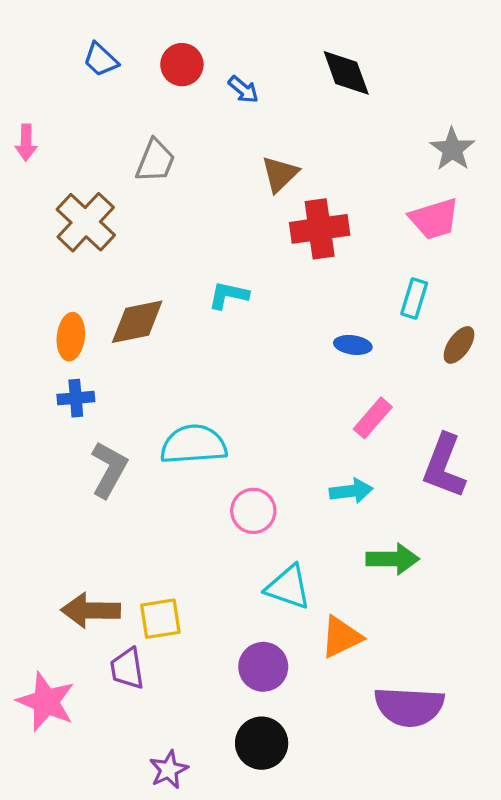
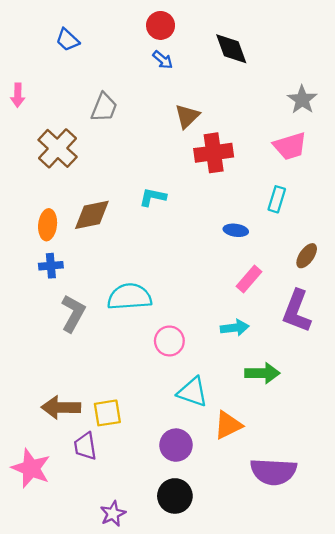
red circle: (182, 65) -> (161, 25), moved
brown ellipse: (459, 345) -> (307, 256), moved

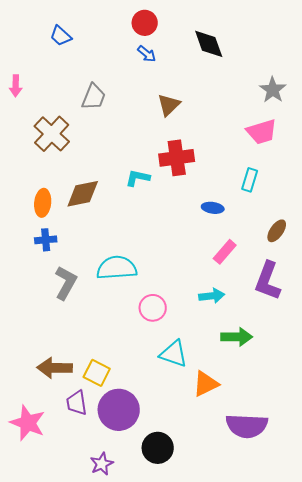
red cross: (214, 153) -> (177, 158), moved
yellow square: (107, 413) -> (97, 373), turned 36
purple circle: (176, 445) -> (119, 410), moved, size x1.4

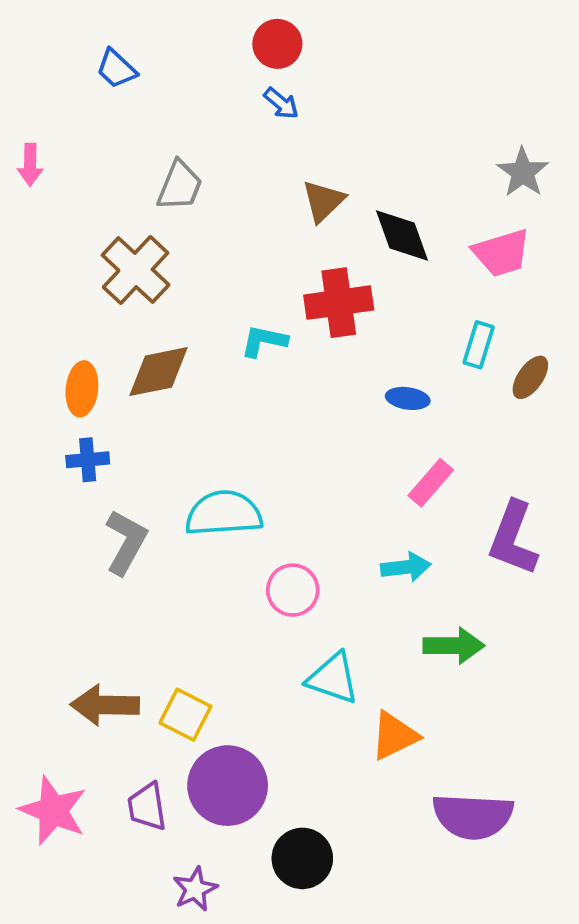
black diamond: (209, 44) -> (402, 236), moved
brown cross: (52, 134) -> (136, 270), moved
brown ellipse: (277, 231) -> (530, 377), moved
purple trapezoid: (77, 403) -> (147, 807), moved

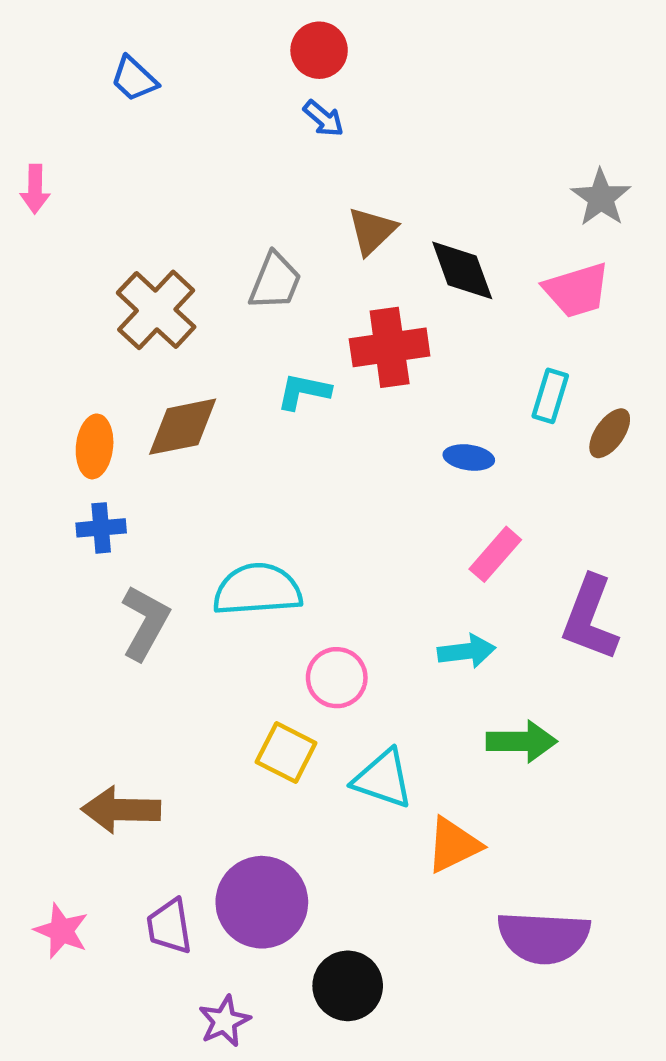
gray trapezoid: (180, 186) -> (275, 281), moved
yellow square: (185, 715) -> (286, 752), moved
pink star: (53, 810) -> (61, 931), size x0.7

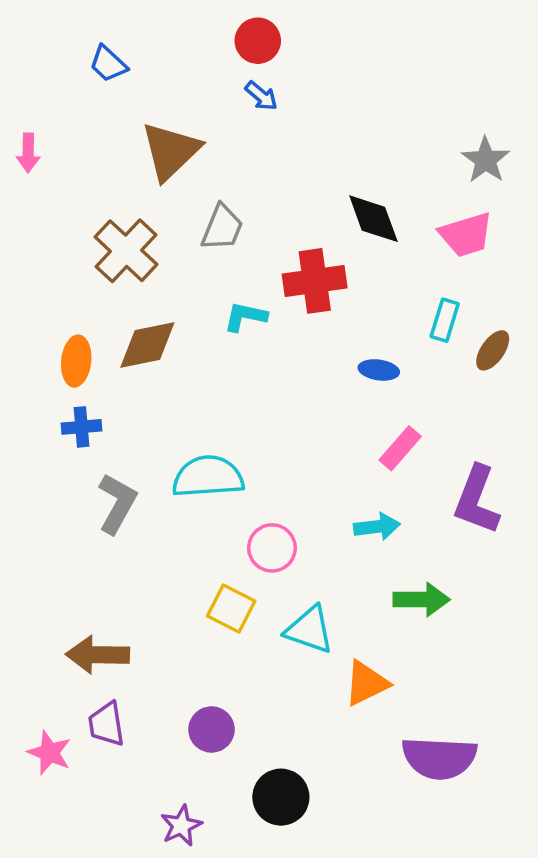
brown triangle: (372, 231) -> (171, 151), moved, size x1.5
purple circle: (262, 902) -> (211, 729), size x0.6
purple trapezoid: (169, 926) -> (106, 724), moved

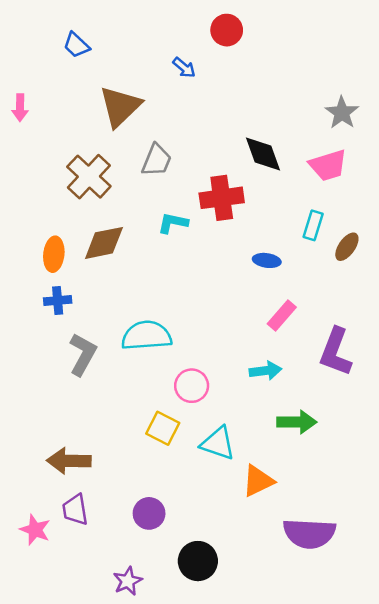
red circle: (258, 41) -> (227, 30), moved

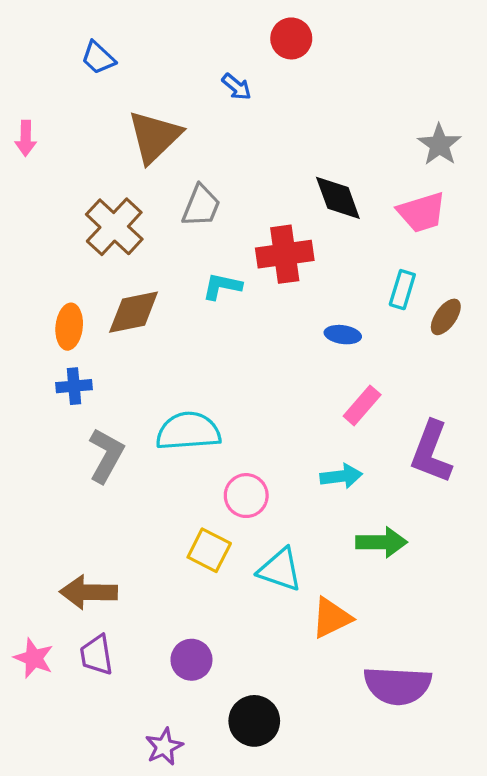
pink star: (35, 530) -> (34, 658), moved

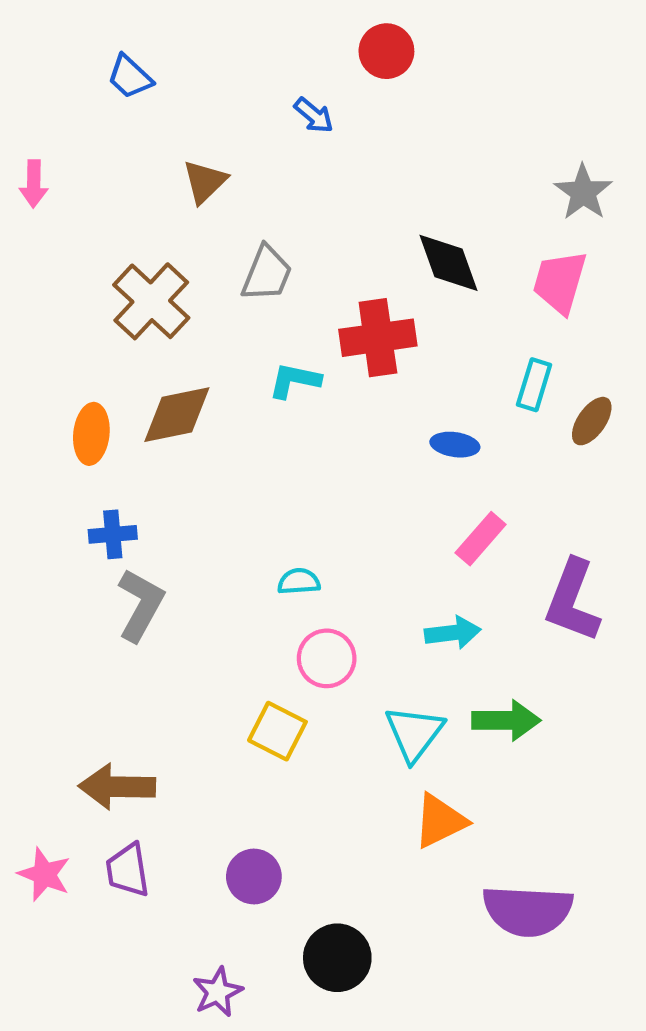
brown triangle: (154, 137) -> (205, 182), size x0.6
pink trapezoid: (422, 212) -> (560, 282), turned 123
blue cross: (74, 386) -> (113, 534), moved
cyan semicircle: (188, 431) -> (299, 581), moved, size x0.5
cyan triangle: (280, 570) -> (414, 733), moved, turned 48

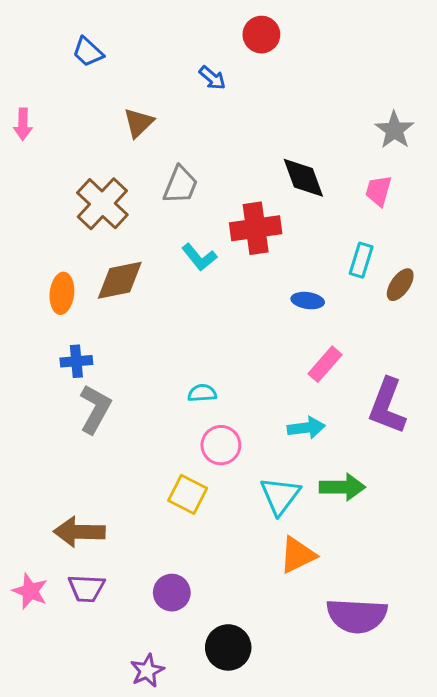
pink trapezoid: (560, 282) -> (378, 191), size x0.7
cyan L-shape: (295, 380) -> (199, 257), turned -141
purple trapezoid: (128, 870) -> (86, 588), turned -78

